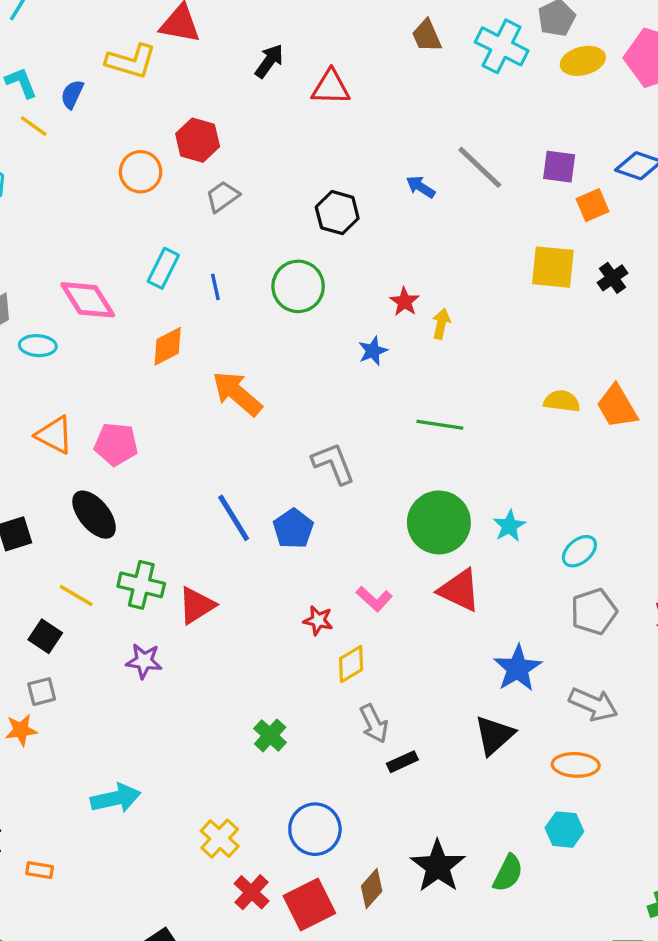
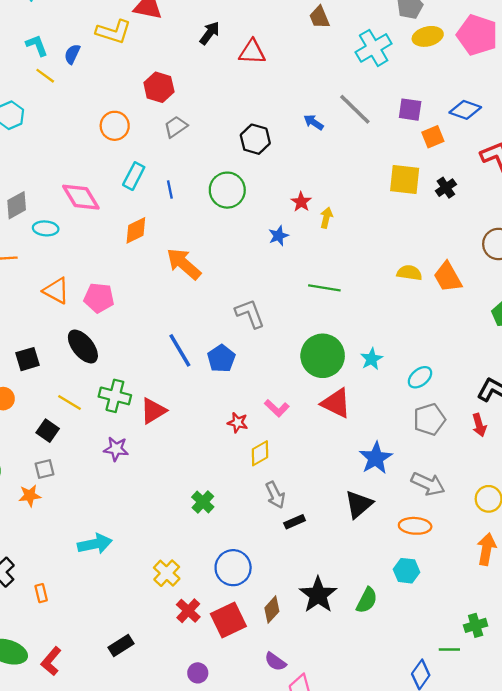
cyan cross: (502, 46) -> (374, 48), moved, turned 32
orange circle: (141, 172) -> (115, 126), moved
orange rectangle: (40, 870) -> (41, 593), turned 66

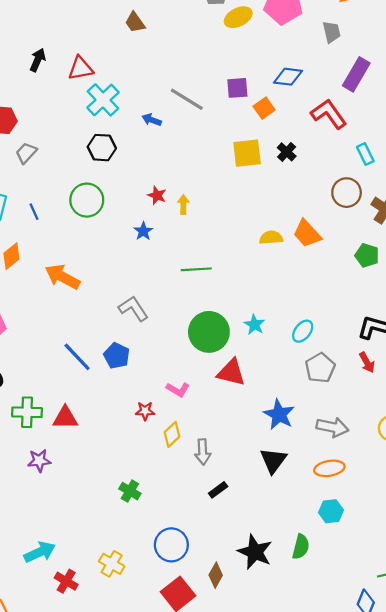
cyan cross: (374, 48) -> (103, 100), moved
red triangle: (153, 411) -> (65, 418), turned 44
gray arrow: (275, 495) -> (203, 452), moved, turned 35
red cross: (188, 611) -> (66, 581), moved

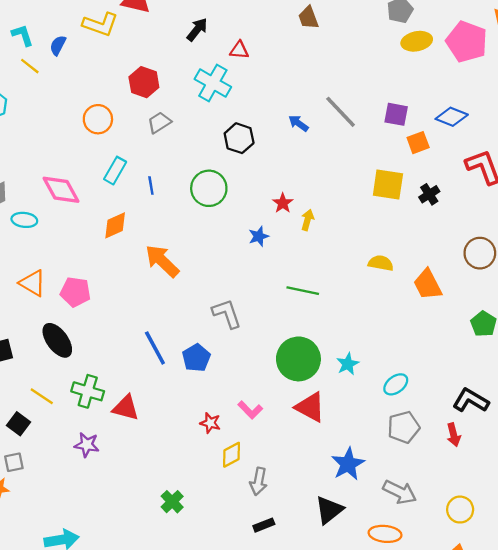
red triangle: (81, 68) -> (239, 50), size x0.7
cyan cross: (103, 100) -> (213, 83), moved, turned -32
yellow semicircle: (271, 238) -> (381, 263), moved

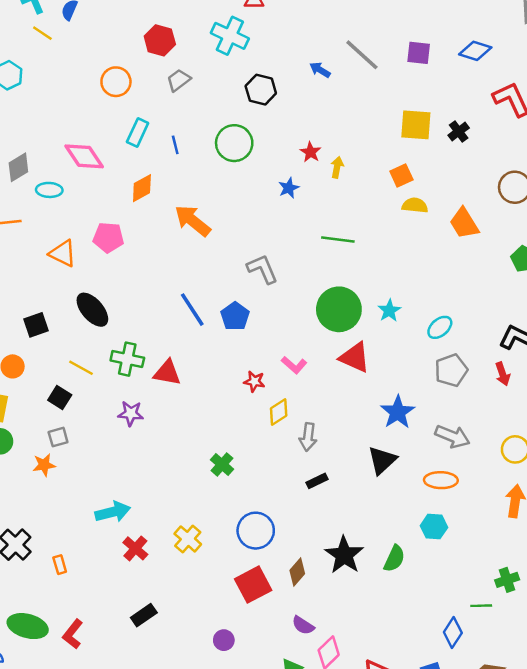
orange square: (418, 143) -> (401, 176), moved
pink pentagon: (75, 292) -> (108, 237), moved

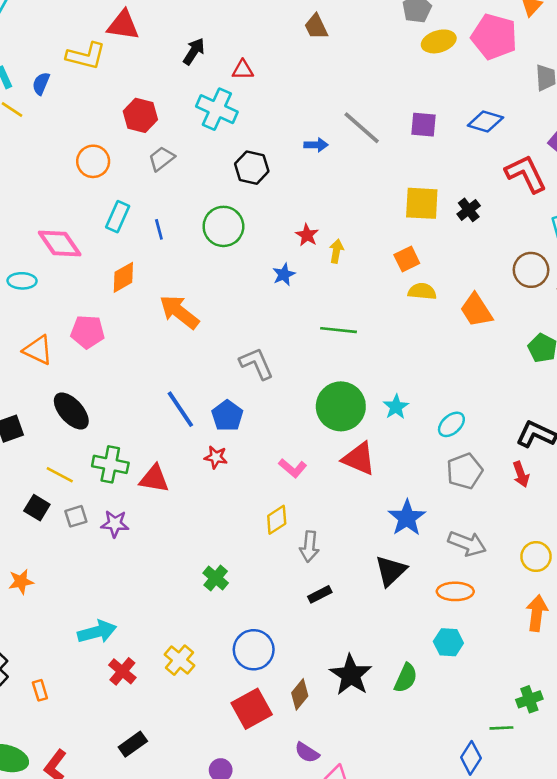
blue arrow: (320, 70) -> (316, 145), turned 150
red star: (254, 381) -> (216, 457), moved
gray square: (58, 437) -> (76, 516), moved

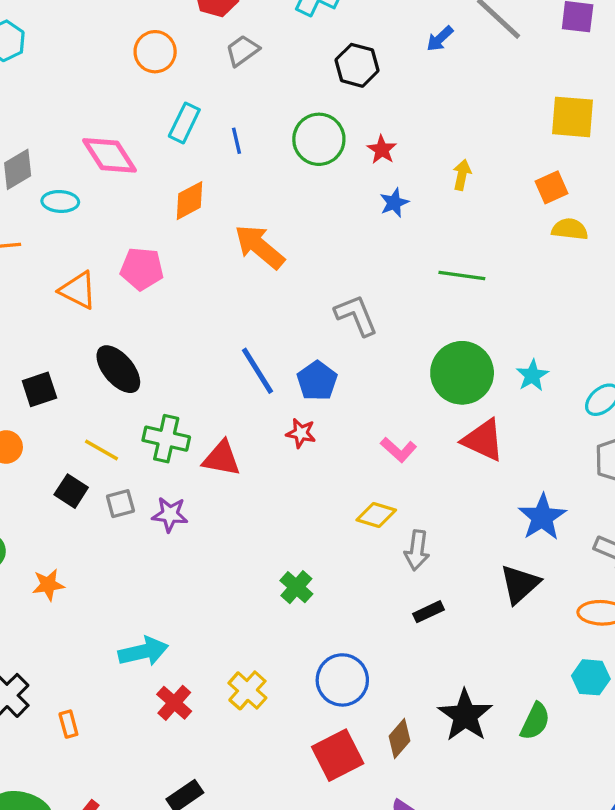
blue arrow: (316, 145) -> (440, 39), turned 135
red star: (307, 235) -> (382, 150), moved
yellow diamond: (277, 520) -> (376, 515), turned 48

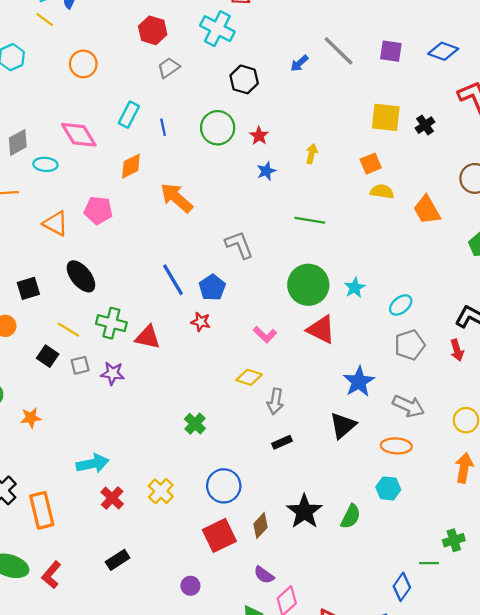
orange circle: (155, 52) -> (83, 64), moved
orange rectangle: (68, 724) -> (42, 510), size x2.0

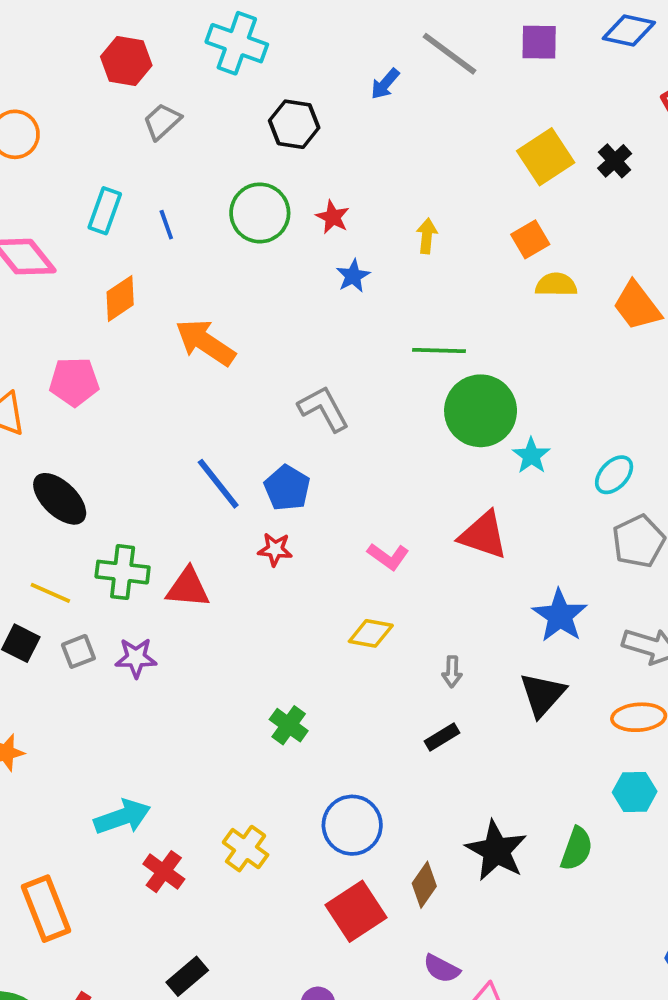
yellow square: (386, 117) -> (546, 157), turned -32
green circle: (308, 285) -> (481, 411), moved
gray arrow: (275, 401) -> (452, 672), moved, size x0.7

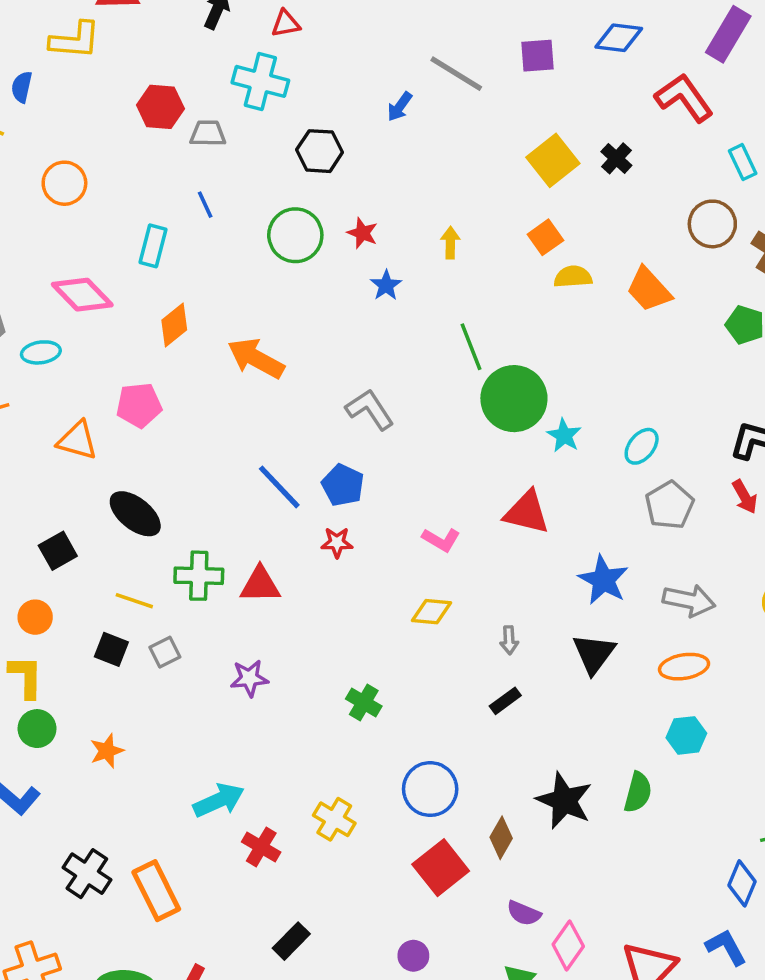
gray trapezoid: (162, 121) -> (208, 133), moved, turned 48
blue line: (166, 225) -> (205, 205), moved
green line: (439, 351) -> (471, 347), turned 72
purple star: (136, 658) -> (249, 678), moved

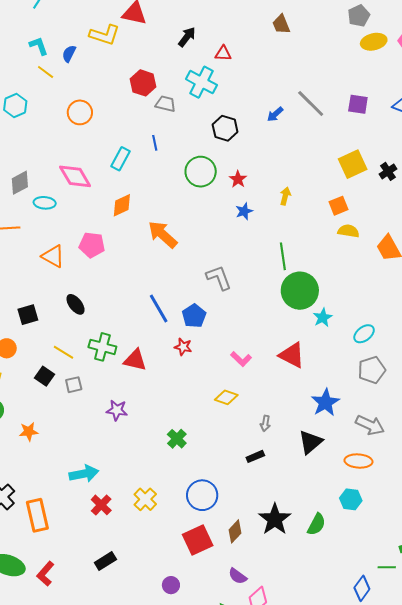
black ellipse: (135, 514) -> (75, 304), size x0.7

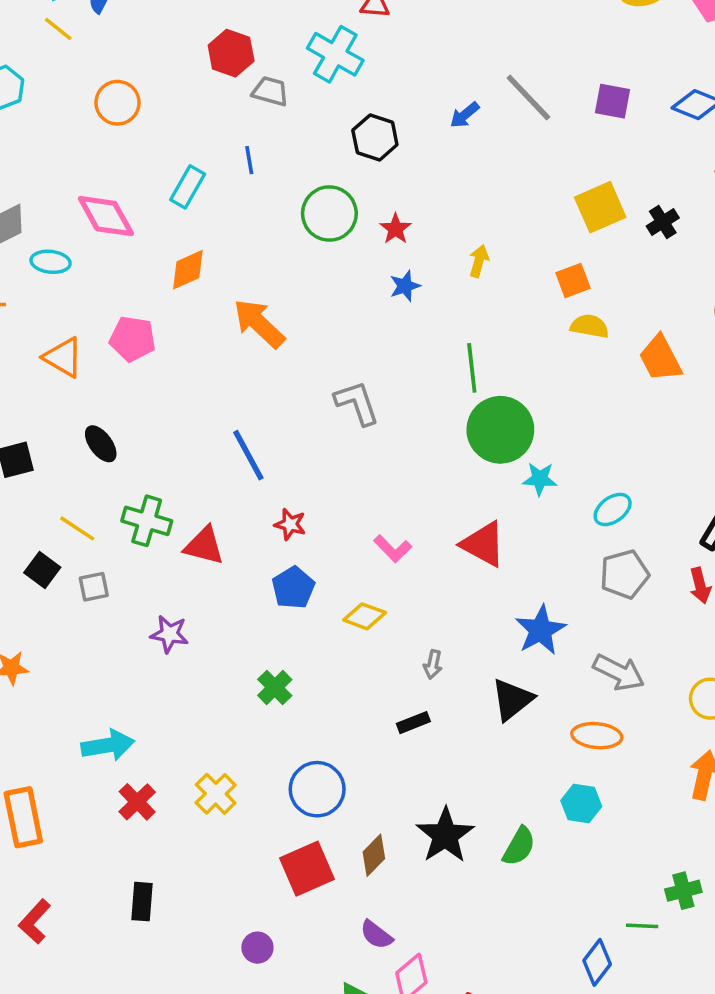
blue pentagon: (194, 316) -> (293, 588), moved
cyan star: (323, 318) -> (540, 479), turned 30
black rectangle: (105, 561) -> (142, 902), turned -55

